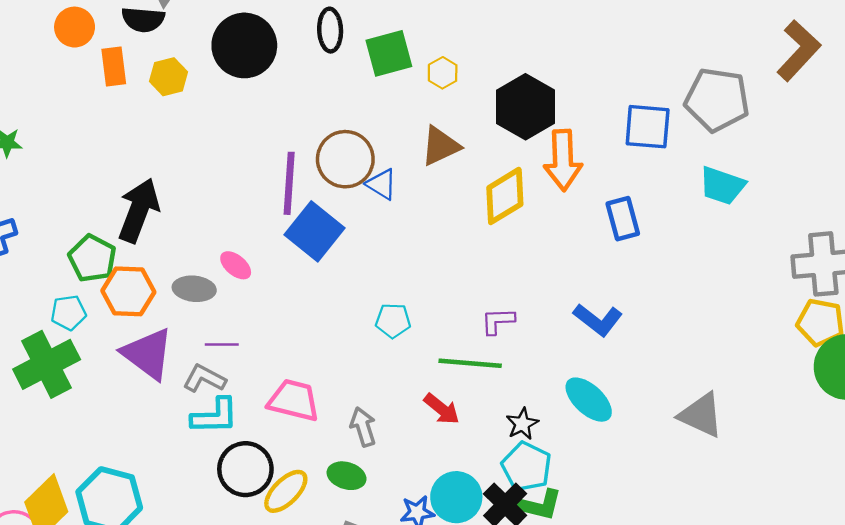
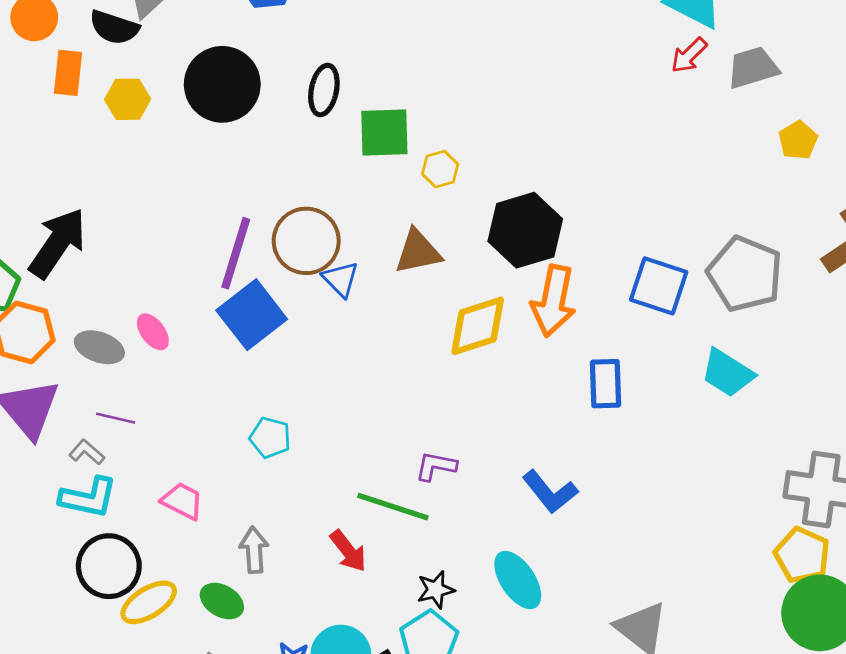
cyan pentagon: (393, 321) -> (270, 438), moved
gray L-shape: (204, 379) -> (87, 452), size x0.7
pink trapezoid: (294, 400) -> (182, 501), size x0.7

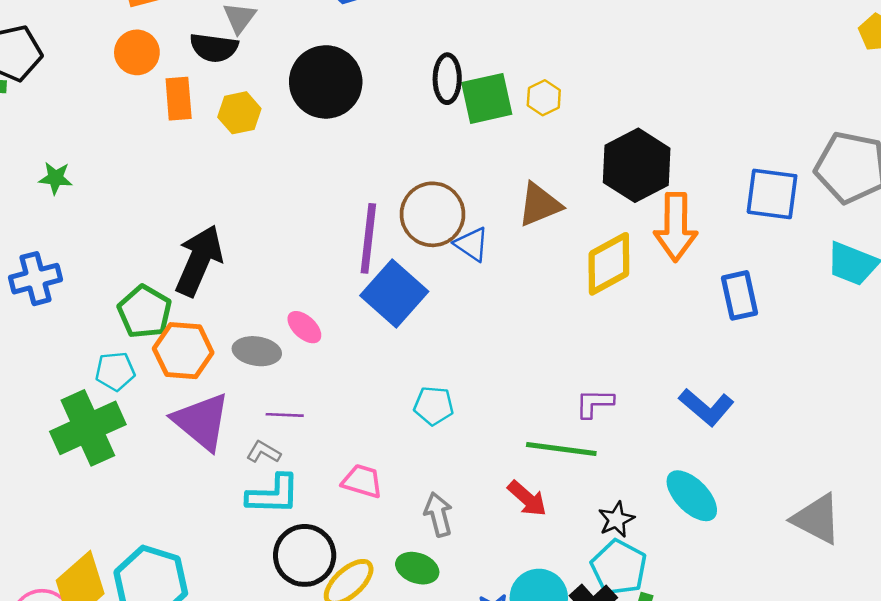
black ellipse: (324, 90) -> (447, 79), moved
yellow hexagon: (440, 169) -> (544, 98), moved

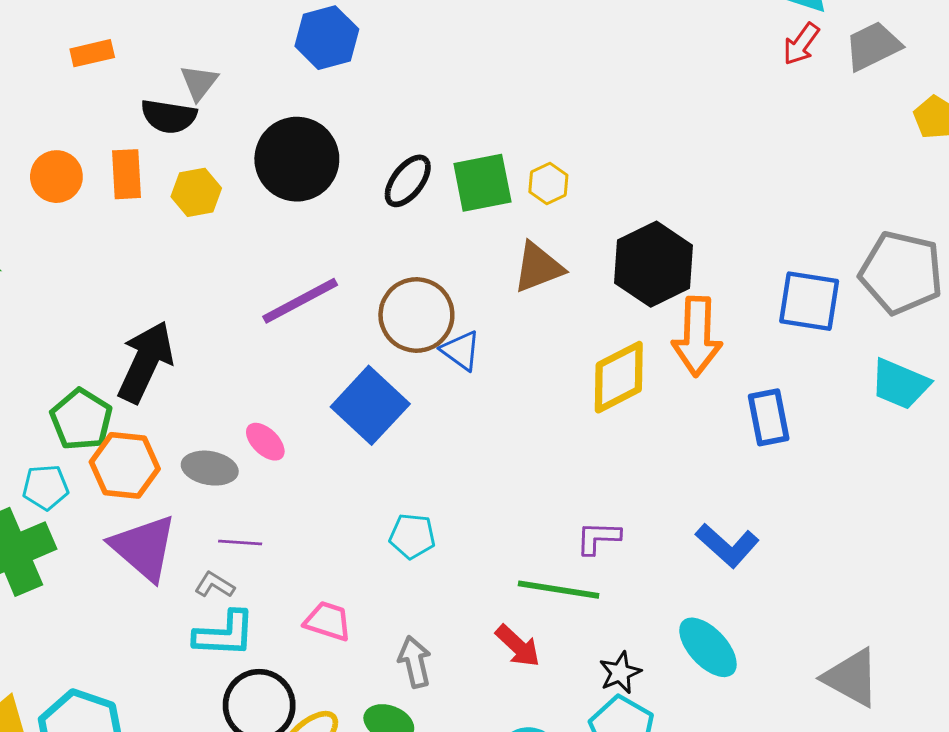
orange circle: (137, 52) -> (56, 177), moved
black ellipse: (447, 79) -> (408, 181), moved, turned 36
brown triangle: (540, 205) -> (538, 267), moved
purple line: (368, 238) -> (300, 301), moved, turned 54

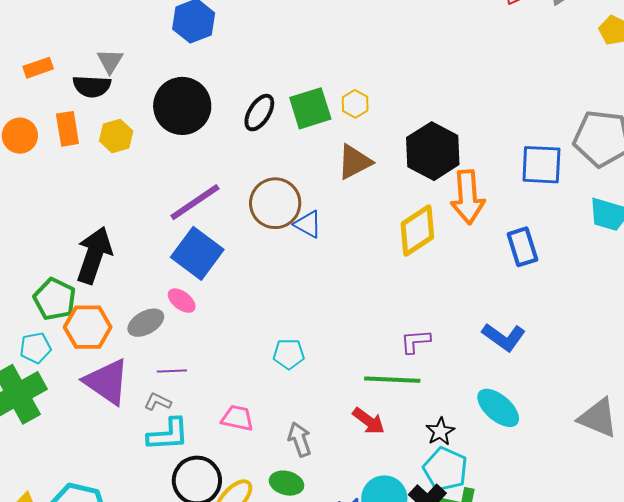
orange rectangle: (92, 53) -> (38, 68), moved
blue square: (370, 405) -> (197, 253), moved
gray ellipse: (210, 468) -> (146, 323), turned -33

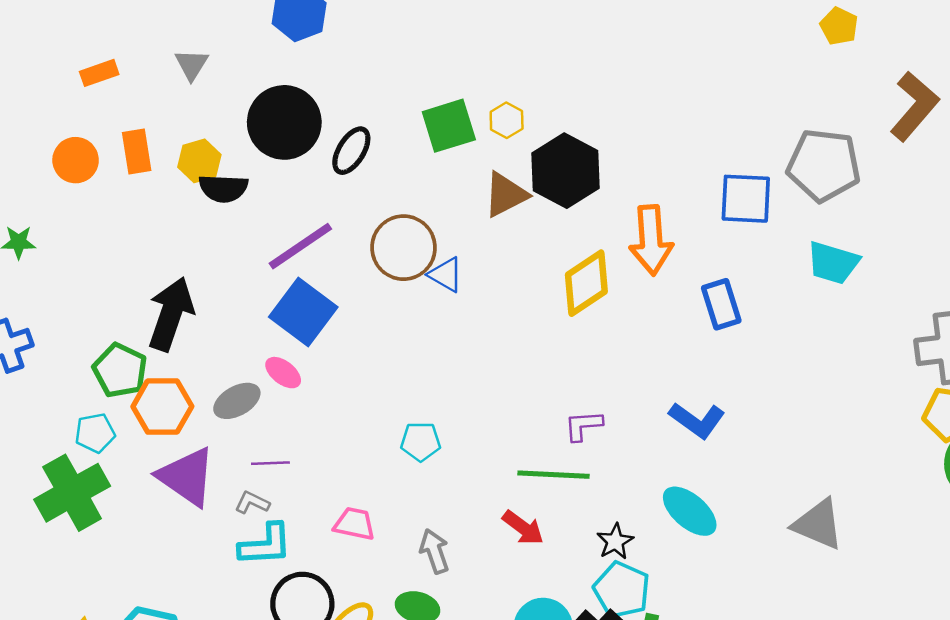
black semicircle: (92, 86) -> (223, 188), moved
black ellipse: (259, 113) -> (351, 151), moved
black hexagon: (433, 151) -> (566, 171), moved

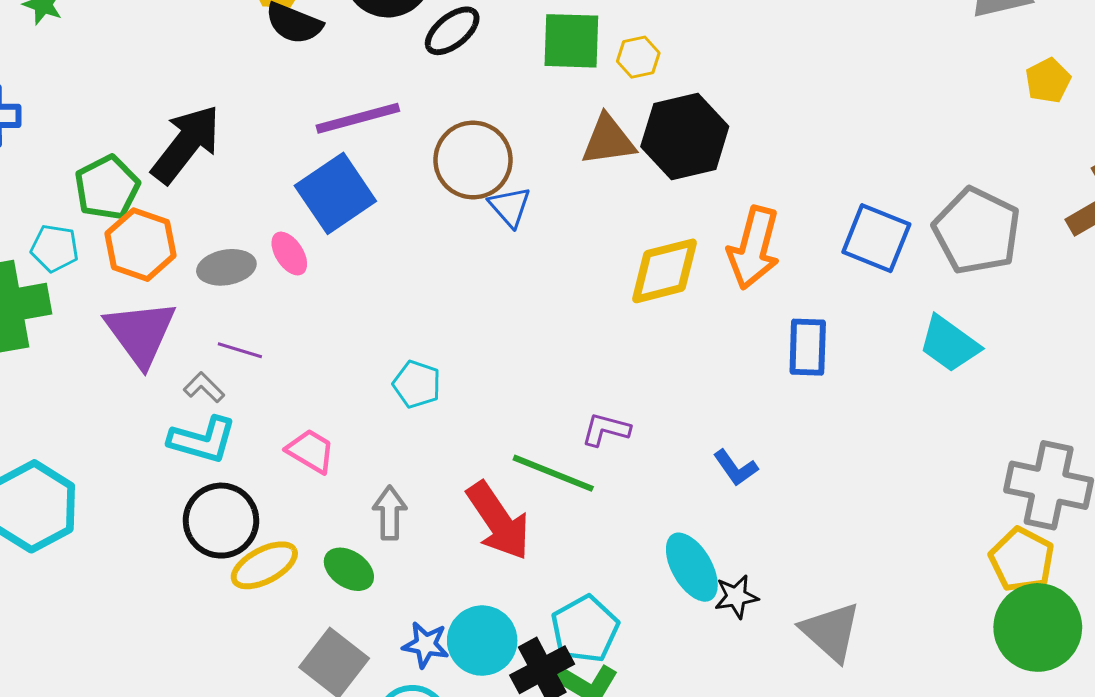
blue L-shape: (697, 420) -> (735, 468), size x0.7
red arrow: (523, 528) -> (498, 521), size x1.6
black star: (615, 541) -> (736, 597), moved

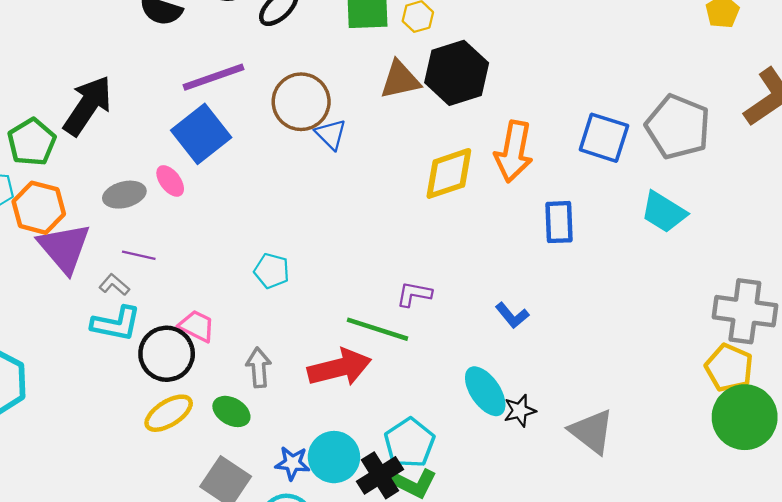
orange hexagon: (141, 245) -> (39, 208), moved
black circle: (221, 521) -> (167, 354), moved
red arrow: (498, 521) -> (339, 368), turned -66

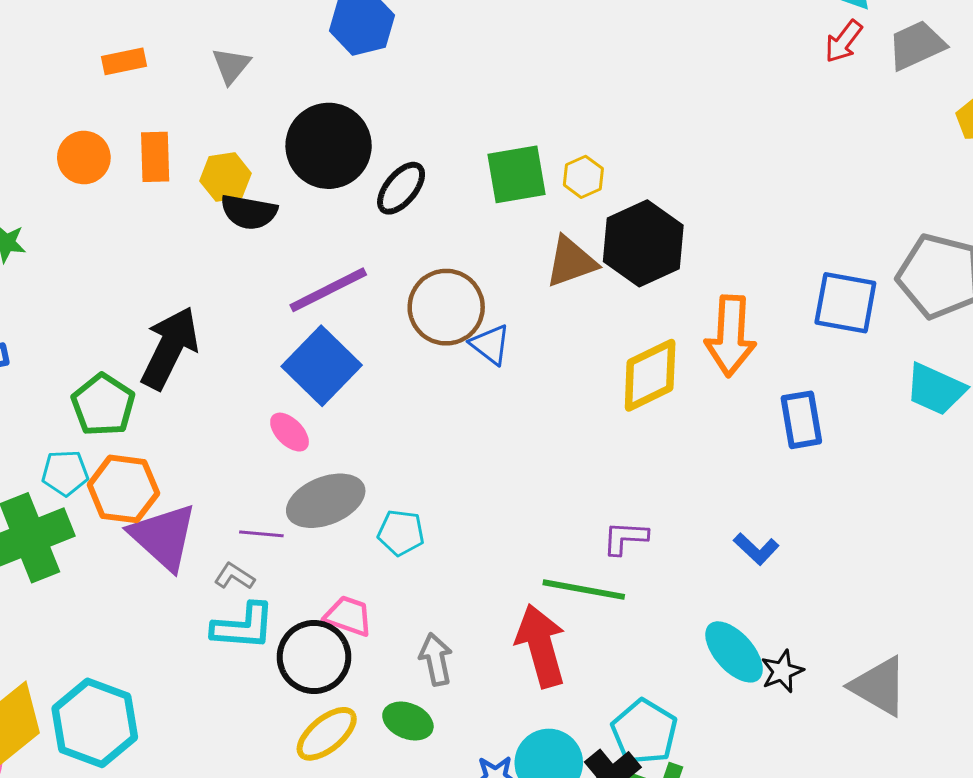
gray ellipse: (124, 195) -> (326, 501), moved, size x1.4
cyan pentagon: (272, 271) -> (401, 533), moved
red arrow: (339, 368) -> (541, 646), turned -84

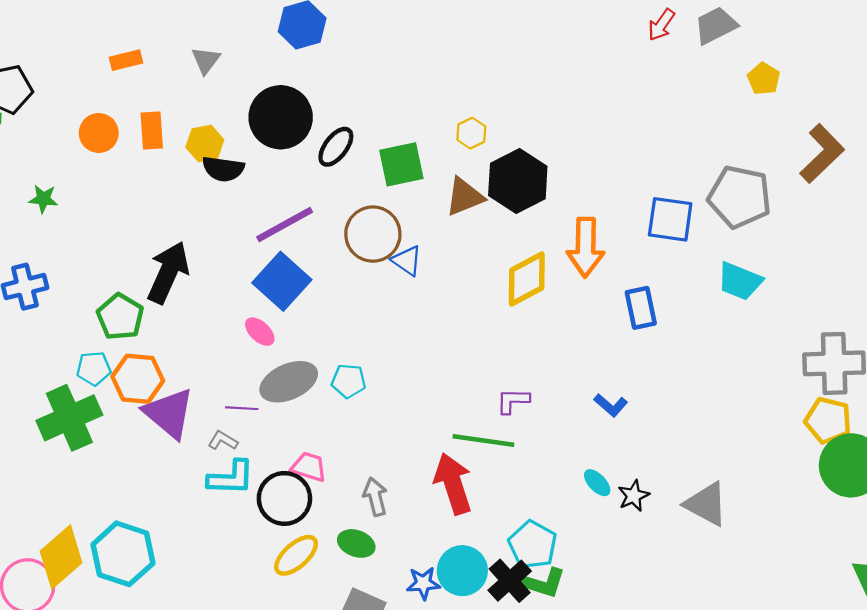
green square: (516, 174) -> (401, 164), moved
cyan pentagon: (401, 533) -> (349, 381), moved
cyan ellipse: (734, 652) -> (597, 483), size x0.6

